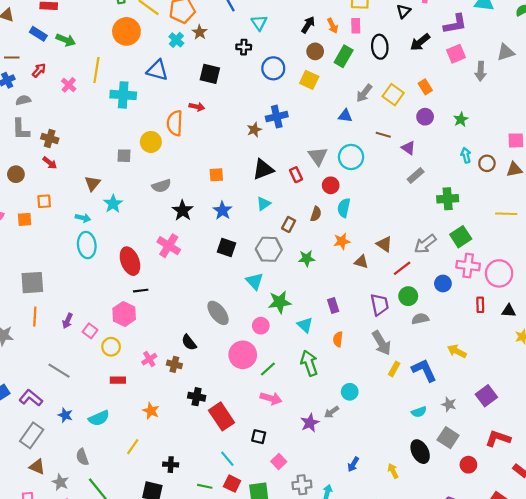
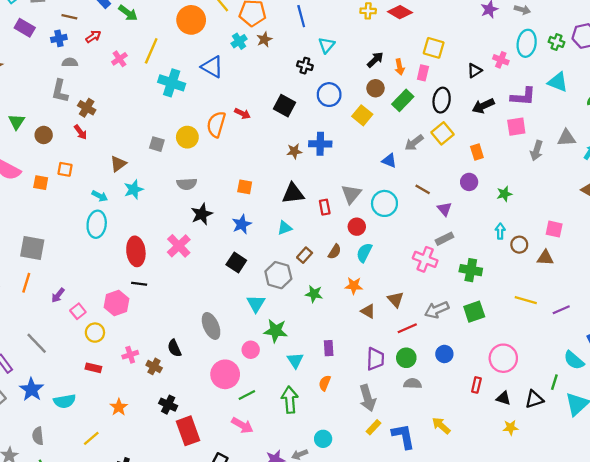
black square: (210, 74) -> (284, 106), moved
yellow square: (393, 95) -> (442, 133), moved
pink cross: (468, 266) -> (425, 259), moved
blue star: (65, 415) -> (32, 390), size x1.5

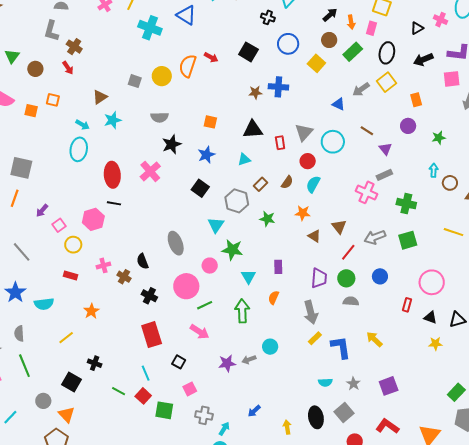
red line: (407, 328) -> (348, 252), turned -30
black cross: (168, 405) -> (149, 296), moved

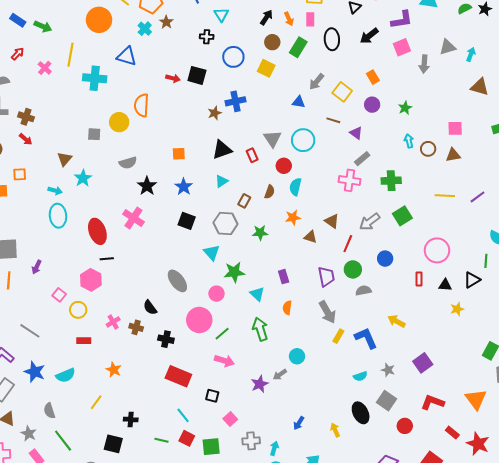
red arrow: (211, 57) -> (173, 78), moved
yellow square: (386, 82) -> (342, 92), moved
purple arrow: (42, 211) -> (37, 267), moved
red rectangle: (152, 335) -> (178, 376), turned -35

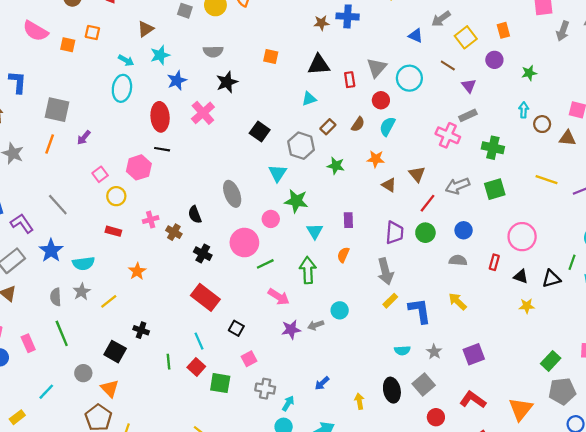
blue star: (184, 187) -> (177, 80), moved
gray semicircle: (363, 291) -> (458, 260), moved
pink arrow: (224, 361) -> (279, 297), moved
gray star: (29, 434) -> (82, 292), moved
green line: (162, 440) -> (168, 362), turned 56

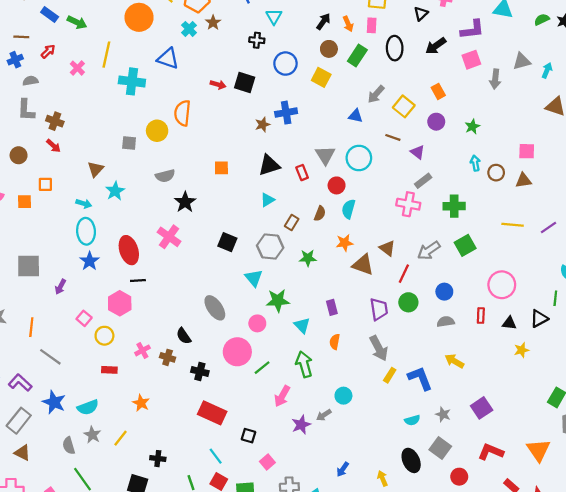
blue star: (177, 80) -> (90, 261), moved
orange line: (50, 144) -> (31, 327), moved
brown triangle: (389, 185) -> (363, 265), size x1.5
pink arrow: (279, 297) -> (282, 396), turned 100

